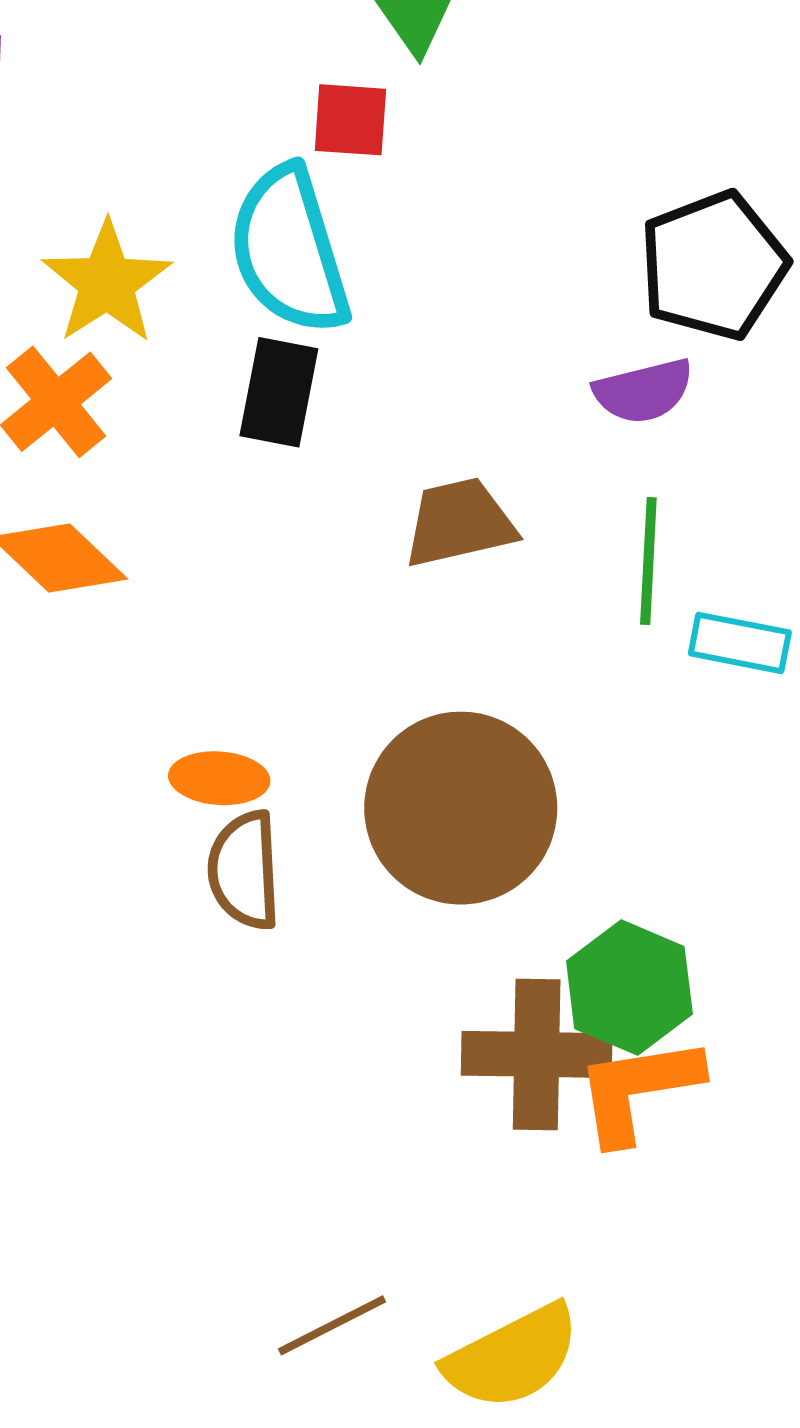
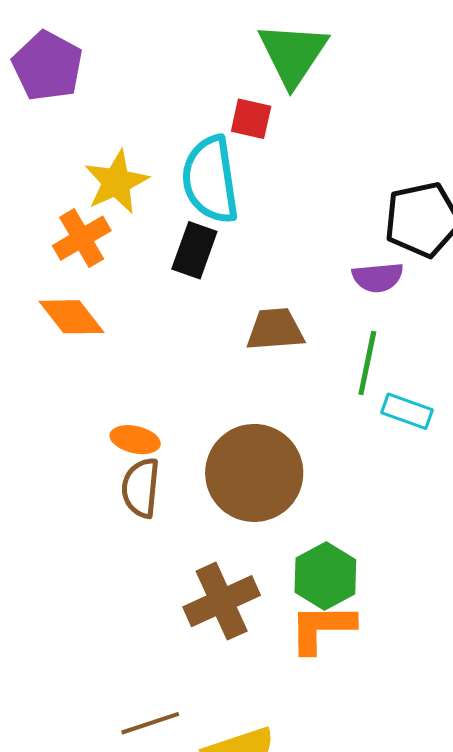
brown cross: (537, 1054) -> (222, 601), moved, turned -34

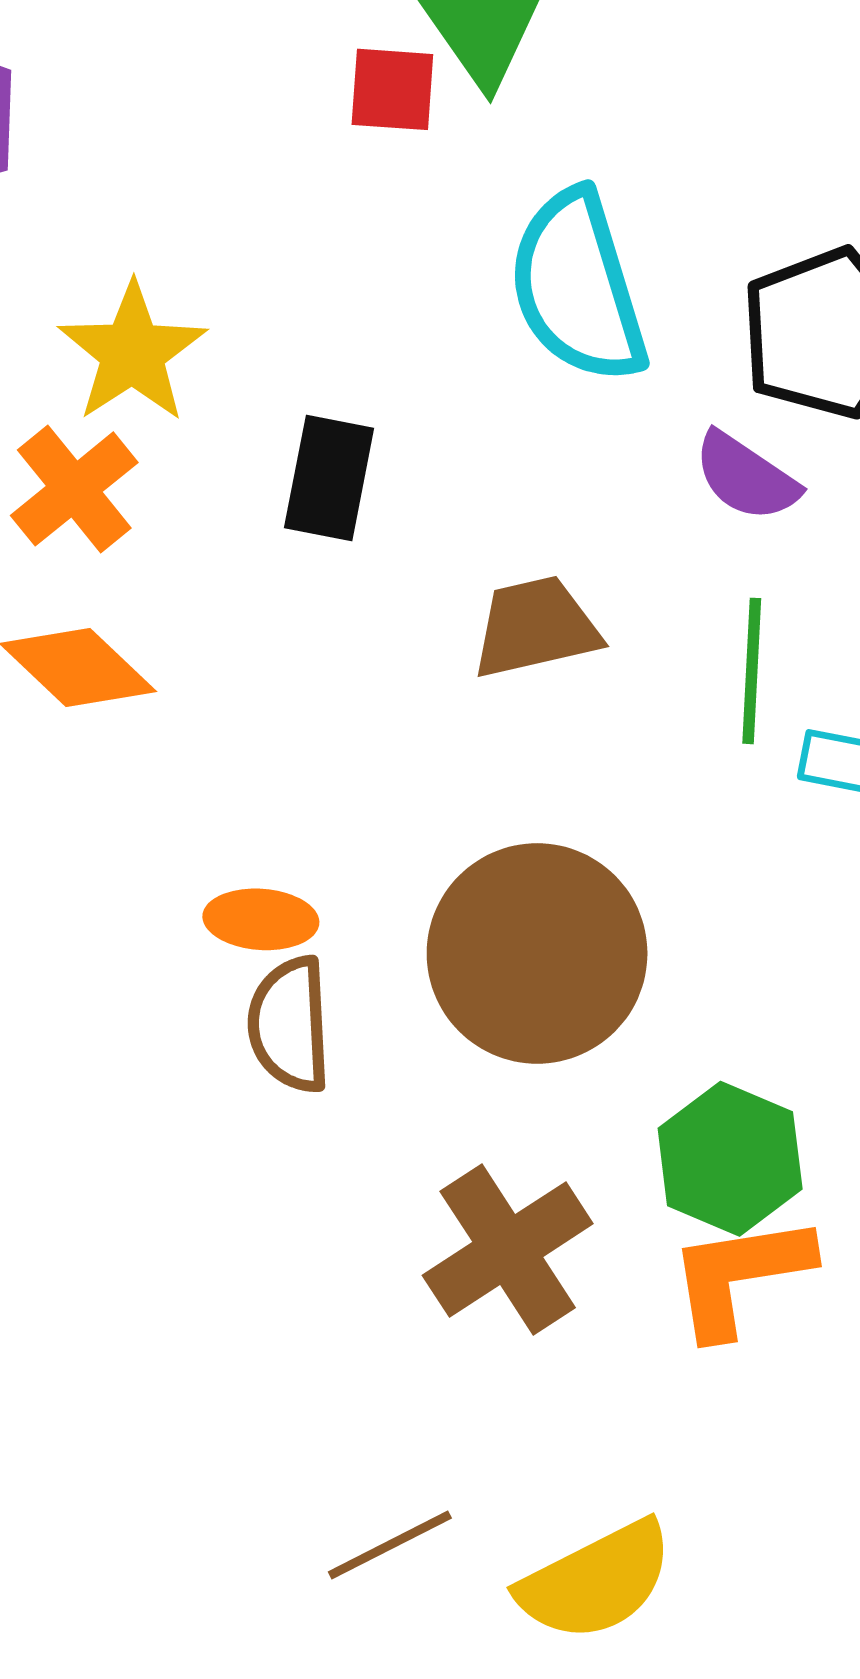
red square: (251, 119) -> (392, 89), moved
cyan semicircle: (210, 180) -> (578, 287), moved
purple semicircle: (378, 277) -> (746, 477), turned 48

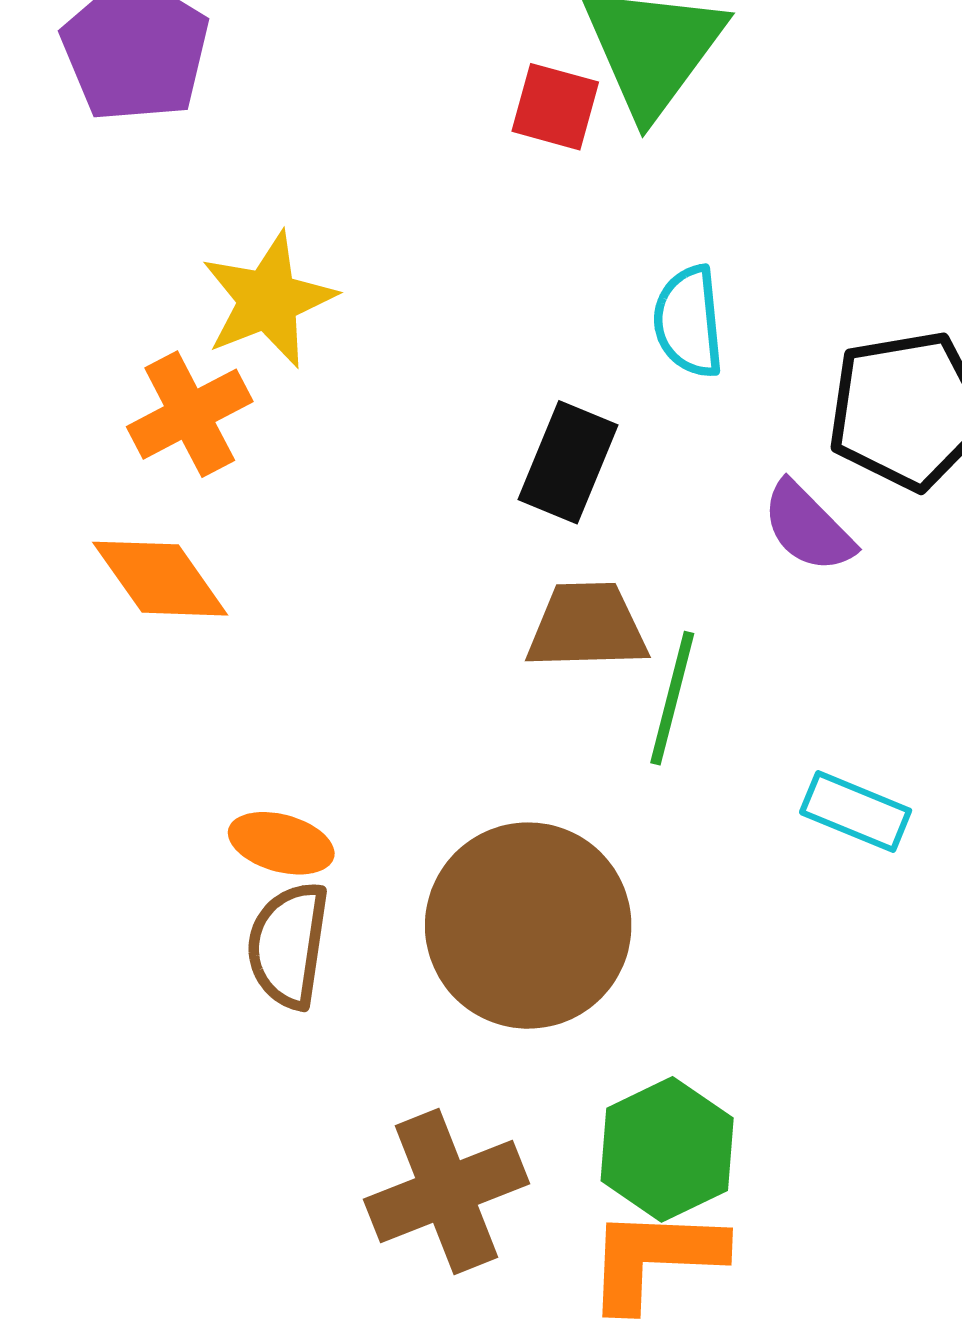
cyan semicircle: (578, 287) -> (689, 322), size x0.6
black rectangle: (329, 478) -> (568, 462), moved
green line: (752, 671) -> (672, 698), moved

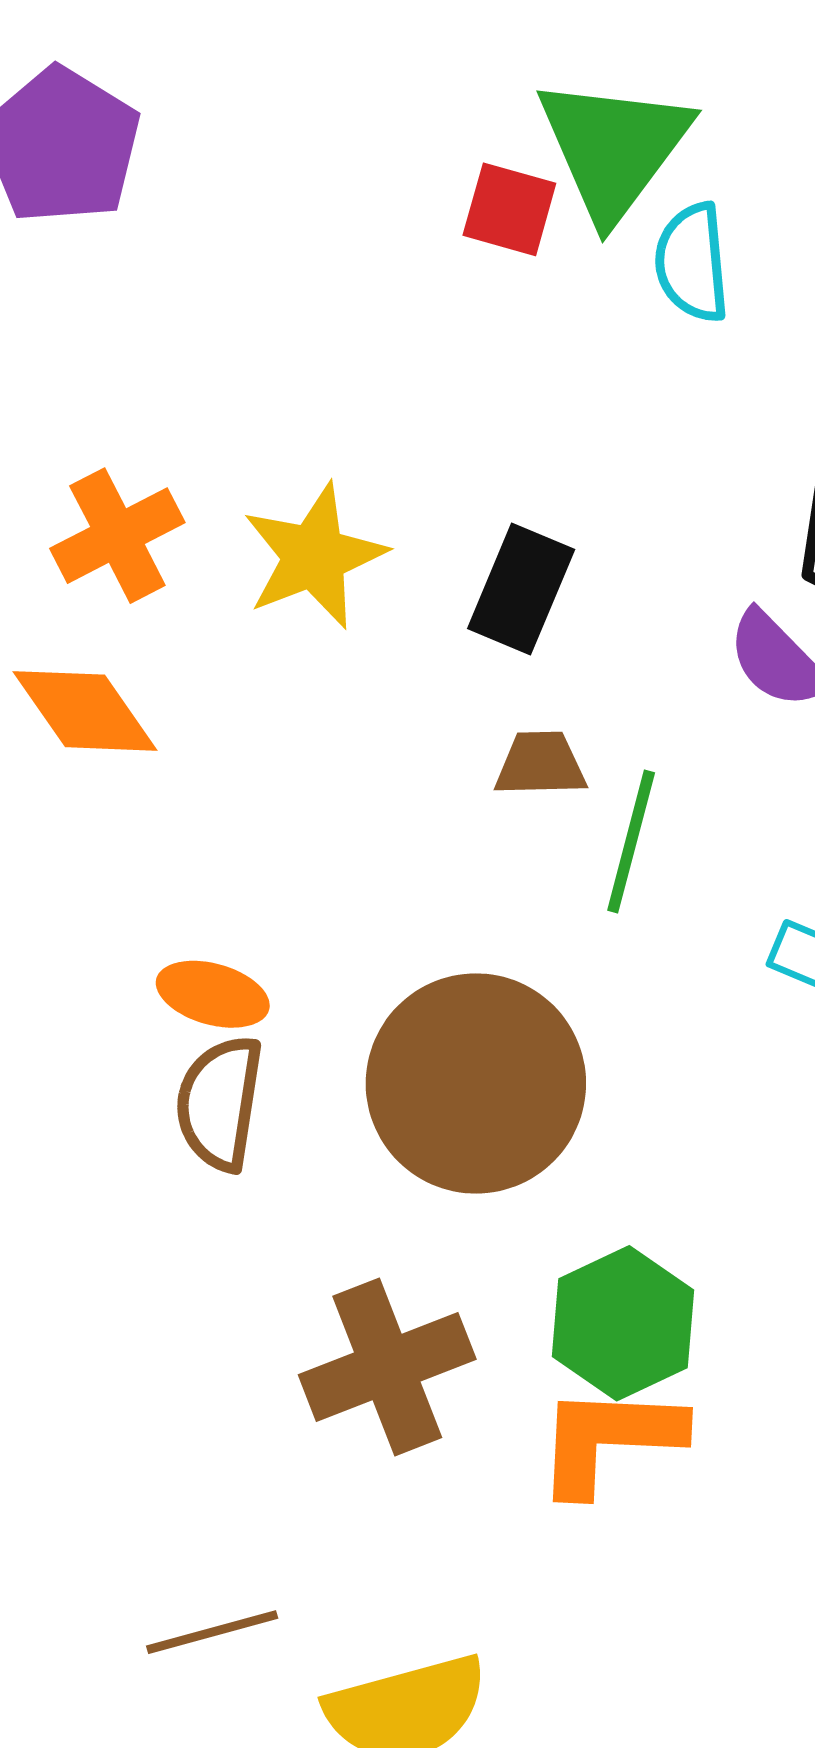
yellow star: (268, 300) -> (314, 556), moved
cyan semicircle: (689, 322) -> (692, 263), moved
brown trapezoid: (587, 626) -> (540, 764), size x0.7

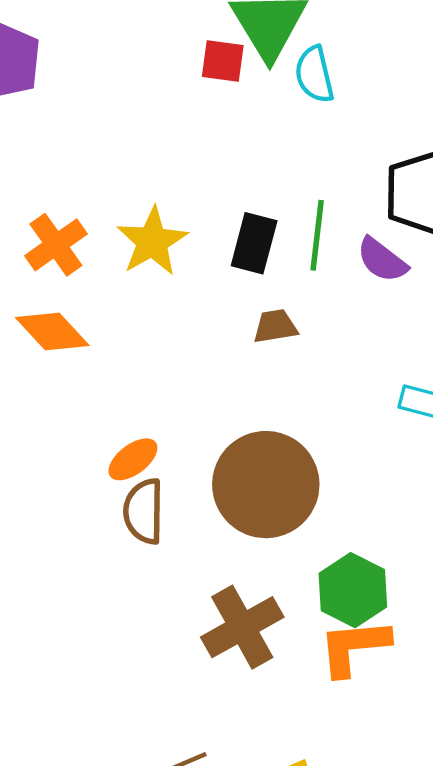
green line: (631, 841) -> (317, 235), moved
orange ellipse: (213, 994) -> (133, 459), turned -45

